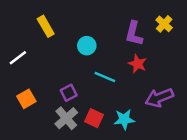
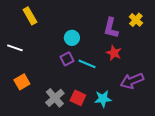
yellow rectangle: (46, 26) -> (30, 16), moved
white line: (18, 58) -> (15, 48), turned 56
purple square: (69, 93) -> (67, 59), moved

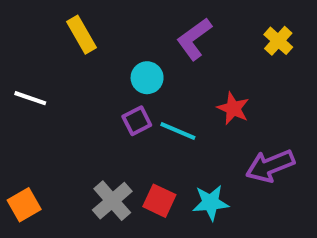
yellow rectangle: (30, 16) -> (82, 35), moved
purple L-shape: (111, 28) -> (194, 39), moved, turned 40
orange square: (22, 82) -> (24, 205), moved

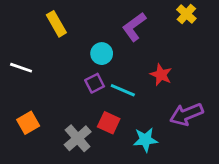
yellow cross: (278, 41) -> (186, 14), moved
red square: (159, 201) -> (109, 123), moved
orange square: (24, 205) -> (28, 123), moved

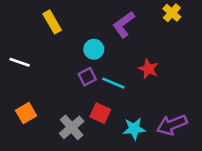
purple arrow: (186, 114) -> (172, 125), moved

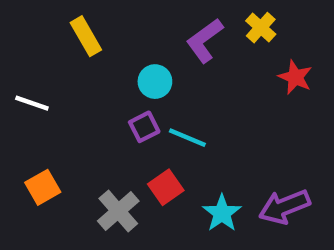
yellow cross: (172, 13) -> (261, 28), moved
red star: (148, 69) -> (295, 77), moved
red square: (100, 113) -> (166, 187), turned 30
cyan star: (134, 129) -> (222, 213), turned -30

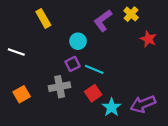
red square: (166, 187) -> (93, 93), moved
gray cross: (118, 211) -> (60, 87), moved, turned 30

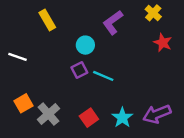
yellow cross: (131, 14) -> (153, 13), moved
gray cross: (60, 87) -> (48, 114), moved, turned -30
red square: (93, 93) -> (89, 118), moved

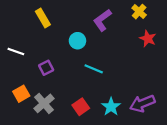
purple square: (79, 70) -> (46, 68), moved

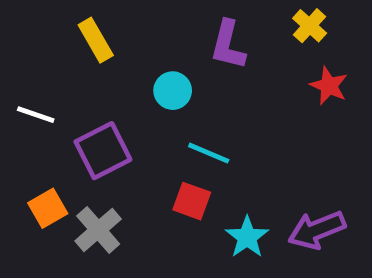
purple L-shape: (102, 20) -> (228, 45), turned -40
purple square: (46, 68) -> (103, 151), size x1.6
red square: (81, 107) -> (192, 201), moved, turned -35

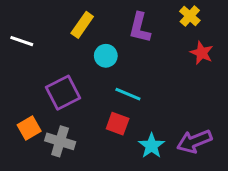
yellow rectangle: (96, 40) -> (82, 25), moved, turned 65
white line: (36, 115) -> (22, 41), moved
gray cross: (98, 230) -> (60, 141), turned -32

